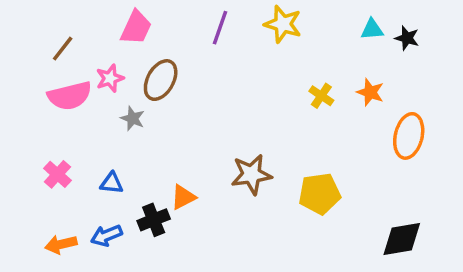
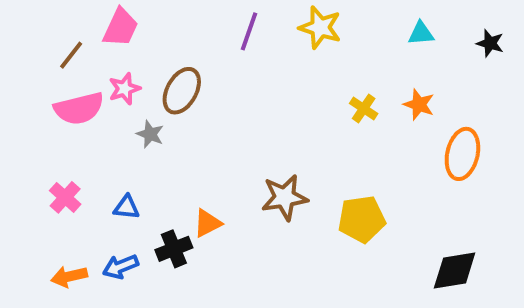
pink trapezoid: (136, 28) -> (121, 27), moved
black star: (407, 38) -> (490, 43), moved

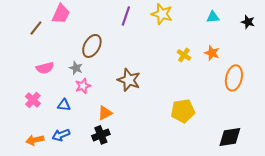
pink star: (124, 89) -> (83, 86), moved
pink semicircle: (79, 108) -> (45, 68), moved, size x0.7
brown star: (285, 197) -> (129, 80), moved, turned 30
black cross: (174, 249) -> (101, 135), moved

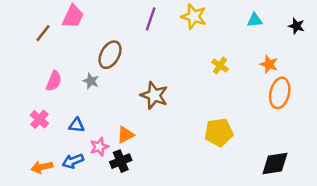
orange star: (212, 53) -> (269, 64), moved
pink semicircle: (45, 68) -> (54, 81), turned -54
pink star: (83, 86) -> (99, 147), moved

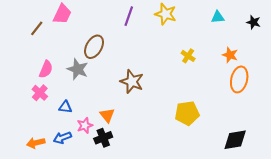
gray star: (91, 81) -> (78, 69), size x1.5
pink cross: (39, 119) -> (40, 93), moved
orange triangle: (126, 135) -> (107, 115), turned -42

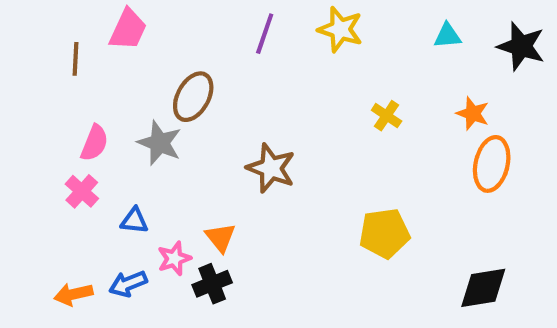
black star: (253, 22) -> (521, 46), size x1.6
brown line: (37, 28) -> (75, 59), turned -35

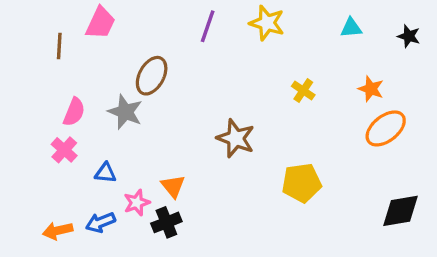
black star: (521, 46) -> (409, 36), size x0.6
orange ellipse: (492, 164) -> (386, 128), turned 39
brown star: (271, 168) -> (236, 138), moved
black diamond: (483, 288) -> (401, 211), moved

